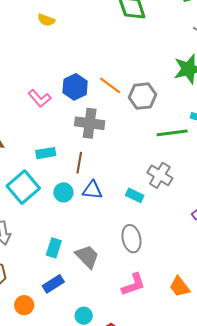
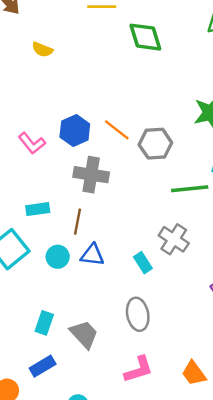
cyan rectangle: (135, 195) -> (143, 263), turned 30

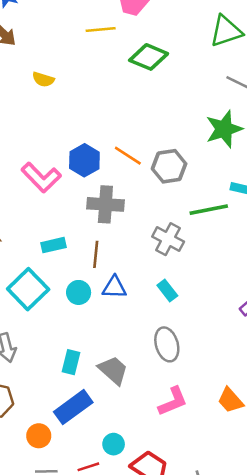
green diamond: (145, 37) -> (149, 57), turned -45
pink L-shape: (32, 143) -> (41, 177), size x1.4
gray cross: (174, 239) -> (168, 239), moved
blue rectangle: (43, 366) -> (73, 407), size x1.4

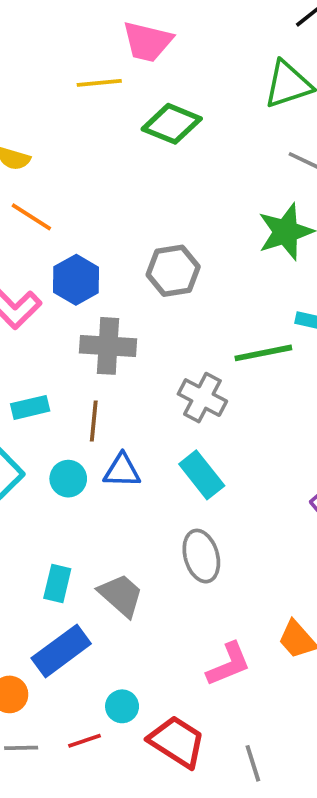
orange line: (128, 156) -> (31, 217), moved
gray hexagon: (169, 166) -> (173, 271), moved
cyan rectangle: (167, 290) -> (202, 475), size x1.4
pink L-shape: (173, 401) -> (229, 664), moved

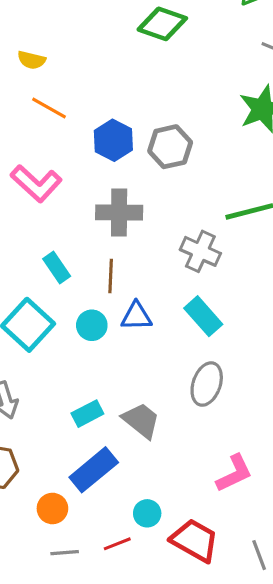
blue hexagon: (76, 280) -> (113, 140), moved
cyan rectangle: (30, 407) -> (57, 268), turned 72
gray ellipse: (201, 556) -> (207, 384), turned 39
cyan rectangle: (57, 584) -> (87, 414), turned 52

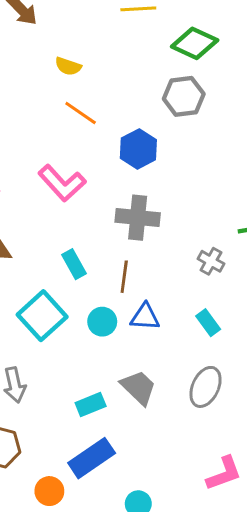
gray hexagon: (170, 147) -> (184, 96), moved
gray cross: (200, 251) -> (211, 261), size x0.7
cyan rectangle: (203, 316) -> (208, 323), size x0.7
gray trapezoid: (141, 420) -> (138, 387), moved

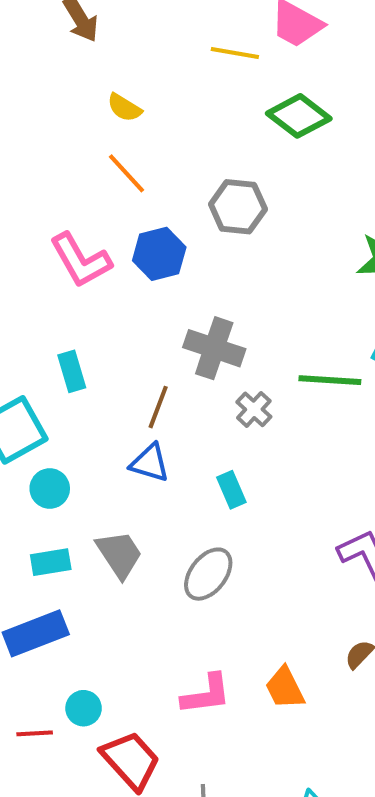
gray hexagon: (184, 96) -> (238, 207), moved
blue hexagon: (138, 149) -> (159, 254), moved
gray cross: (138, 218) -> (214, 348), moved
brown line: (124, 277) -> (158, 407), moved
cyan circle: (102, 322) -> (50, 488), moved

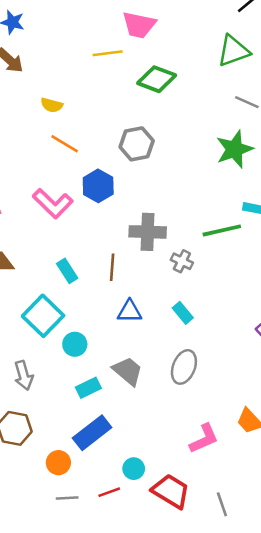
brown line: (158, 407) -> (112, 267), moved

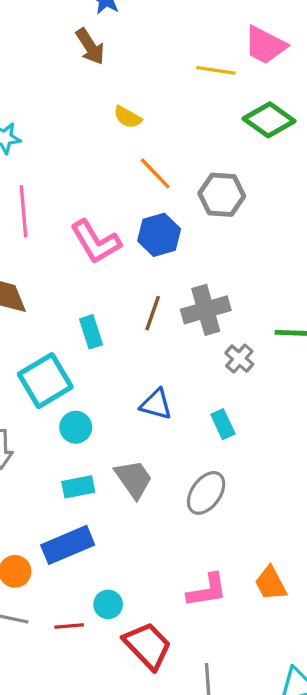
orange line: (65, 144) -> (155, 173), moved
gray cross: (148, 232) -> (206, 310), turned -33
brown line: (112, 267) -> (153, 313), moved

